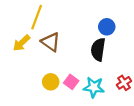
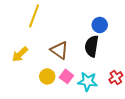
brown triangle: (51, 42) -> (59, 50), moved
yellow arrow: (22, 43) -> (20, 54), moved

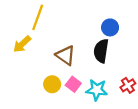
yellow arrow: (20, 54) -> (22, 44), moved

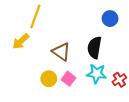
blue circle: (110, 27) -> (110, 19), moved
cyan star: (97, 90) -> (97, 74), moved

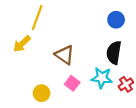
black semicircle: (94, 48) -> (114, 53), moved
yellow circle: (49, 79) -> (42, 93), moved

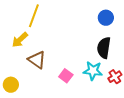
brown triangle: (65, 55) -> (37, 60), moved
yellow circle: (42, 93) -> (11, 85), moved

